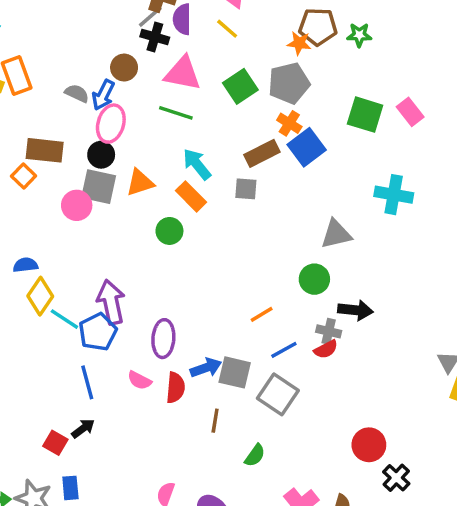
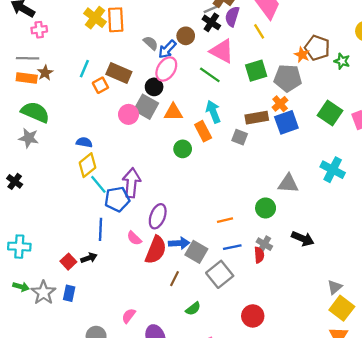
black arrow: (355, 310) -> (303, 239), moved
red semicircle: (326, 349) -> (259, 255), turned -84
red semicircle: (175, 388) -> (156, 250), size x1.4
red circle: (369, 445) -> (253, 316), moved

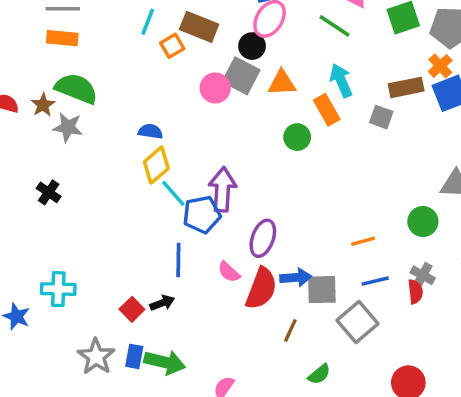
brown star: (45, 73) -> (43, 105), moved
gray square: (196, 252) -> (322, 290), turned -30
green arrow: (21, 287) -> (165, 362), moved, size x1.6

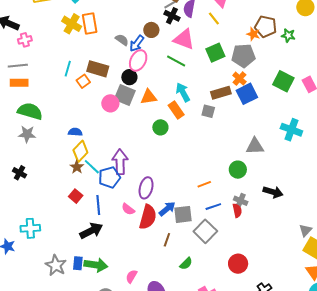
brown star: (43, 105) -> (77, 167), moved
blue arrow: (296, 277) -> (167, 209), turned -30
black arrow: (162, 303) -> (91, 231), size x1.6
red square: (132, 309) -> (76, 196), moved

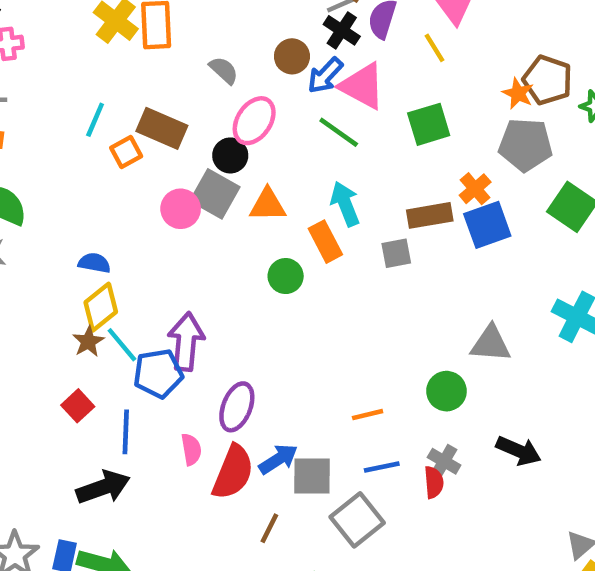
blue arrow: (137, 43) -> (325, 75), moved
gray pentagon: (243, 56) -> (526, 145), moved
gray square: (208, 111) -> (396, 253), turned -32
pink semicircle: (128, 209) -> (191, 449), turned -144

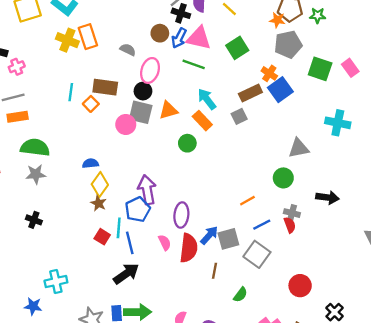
cyan line: (122, 345) -> (119, 228), moved, turned 60

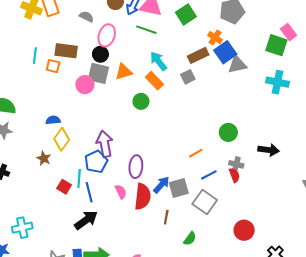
green square: (320, 69) -> (276, 45), moved
orange square: (91, 104) -> (53, 66), turned -32
gray triangle: (299, 148) -> (237, 65), moved
brown star: (98, 203) -> (44, 158), moved

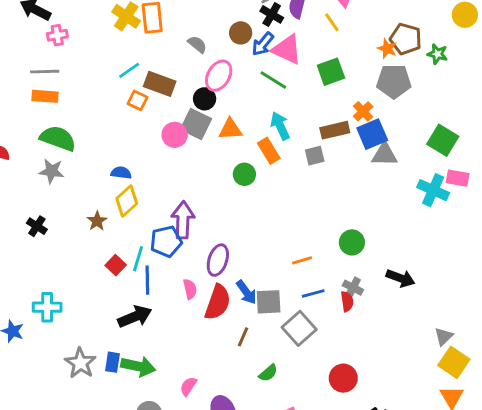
pink rectangle: (289, 32) -> (458, 178), moved, turned -56
cyan line: (35, 56) -> (129, 70), moved, turned 35
blue arrow: (161, 185) -> (246, 292), turned 90

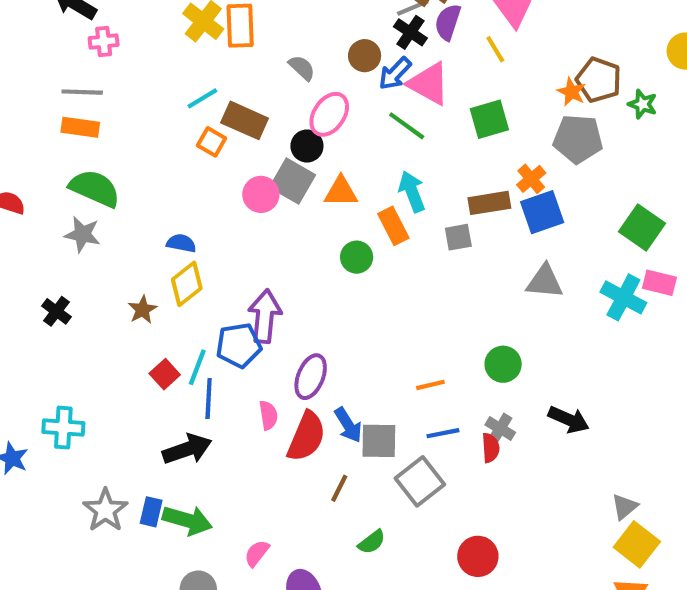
gray triangle: (385, 154) -> (545, 282), moved

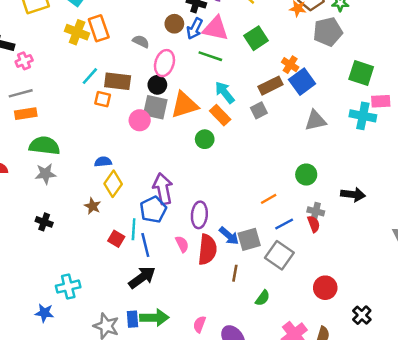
gray pentagon: (578, 139) -> (328, 32), moved
orange triangle: (341, 192) -> (184, 105), size x1.4

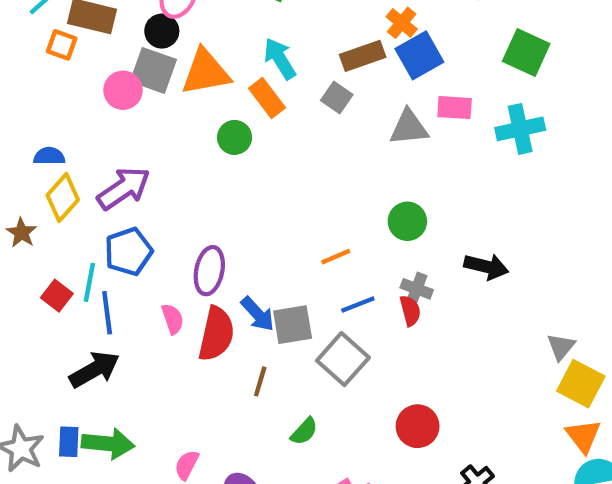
pink rectangle: (381, 101) -> (455, 108), moved
gray square: (259, 110) -> (337, 97), turned -35
cyan cross: (363, 116) -> (520, 129), turned -30
gray triangle: (315, 121) -> (409, 127), moved
purple arrow: (163, 189) -> (124, 188), moved, turned 60

